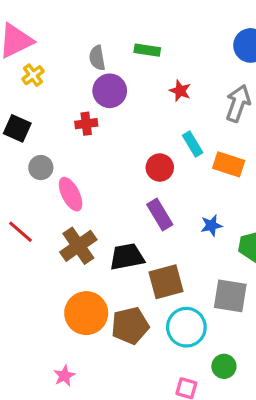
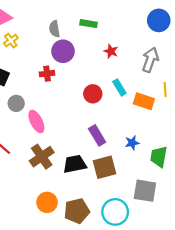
red circle: (160, 168) -> (93, 94), moved
brown square: (166, 282) -> (104, 167), moved
orange circle: (86, 313) -> (47, 202), size x0.7

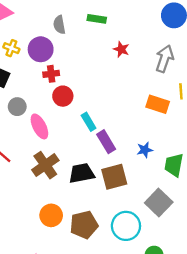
yellow cross: (11, 41) -> (11, 48), moved, turned -32
purple circle: (63, 51) -> (41, 49), moved
cyan rectangle: (119, 87) -> (89, 122), moved
red circle: (93, 94) -> (63, 96), moved
gray square: (145, 191) -> (159, 203), turned 35

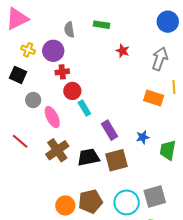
cyan rectangle: (89, 122) -> (84, 108), moved
gray square: (159, 203) -> (155, 196), moved, turned 30
orange circle: (51, 215) -> (65, 205), moved

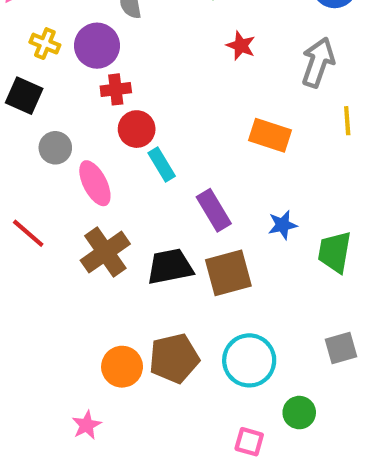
orange rectangle: (154, 98) -> (270, 135), moved
gray square: (155, 196) -> (341, 348), moved, size x0.7

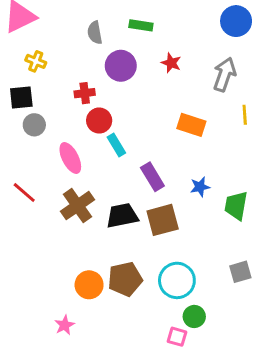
purple circle: (97, 46) -> (121, 66), moved
black square: (24, 96) -> (21, 97), turned -30
gray circle: (55, 148) -> (34, 125), moved
green circle: (299, 413) -> (194, 316), moved

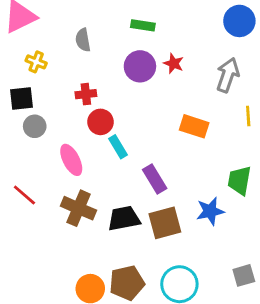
gray semicircle: (95, 33) -> (83, 40), moved
purple circle: (121, 66) -> (140, 66), moved
blue star: (200, 187) -> (210, 211), moved, size x1.4
brown cross: (78, 206) -> (79, 208), turned -32
green trapezoid: (236, 206) -> (239, 180), moved

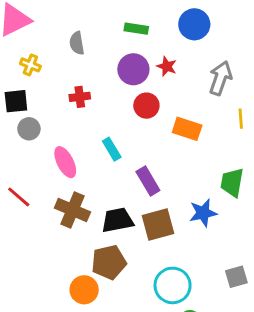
blue circle: (239, 21) -> (194, 24), moved
red circle: (100, 122) -> (146, 106), moved
brown pentagon: (127, 283) -> (109, 262), moved

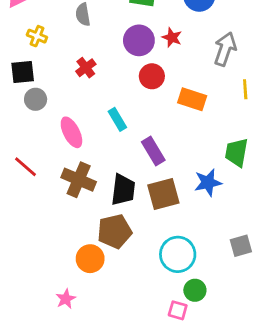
red cross: (80, 97) -> (86, 68), turned -30
black trapezoid: (117, 220) -> (123, 190), turned 108

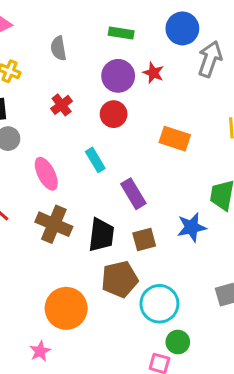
gray arrow: (225, 49) -> (210, 59), moved
red circle: (152, 76) -> (114, 114), moved
brown square: (163, 194) -> (144, 240), size x0.7
brown pentagon: (115, 231) -> (120, 279), moved
orange circle: (90, 259) -> (66, 308), size x1.4

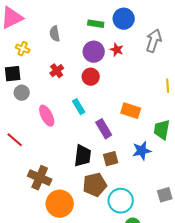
blue circle: (182, 28) -> (124, 19), moved
orange rectangle: (175, 139) -> (131, 111), moved
brown cross: (54, 224) -> (40, 178), moved

